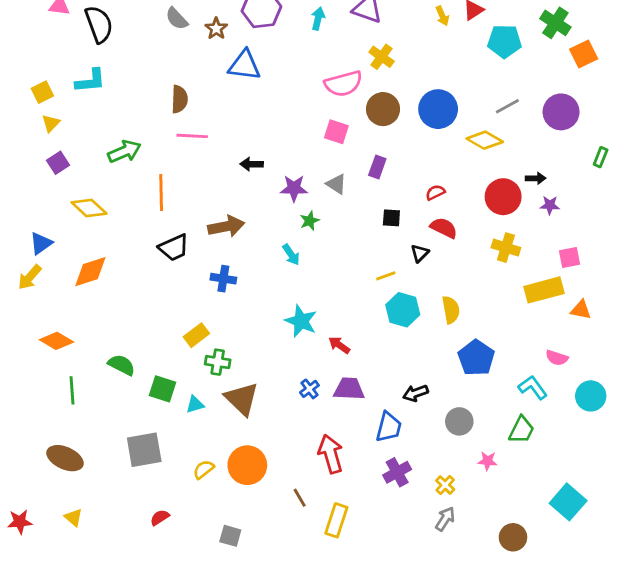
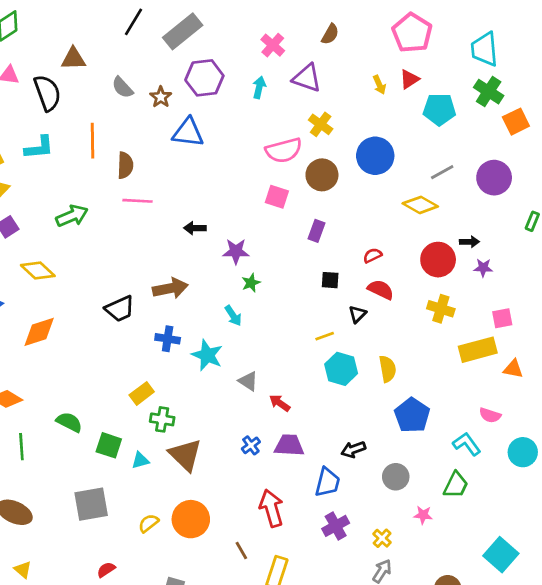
blue circle: (438, 109) -> (375, 156), moved
gray triangle: (336, 184) -> (248, 381), moved
orange line: (161, 192) -> (92, 141), moved
cyan star: (301, 321) -> (207, 355), moved

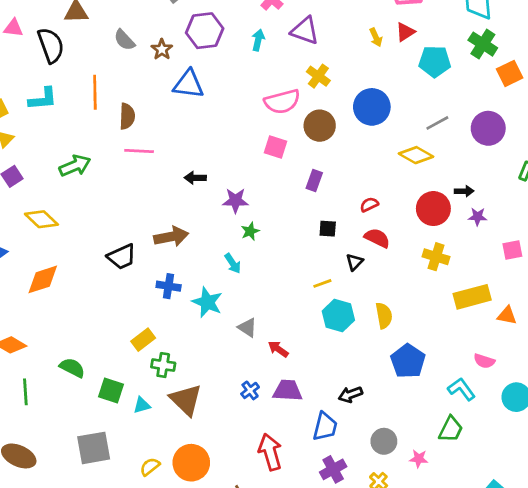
pink square: (502, 318) -> (512, 250), moved
gray circle: (396, 477) -> (384, 441), moved

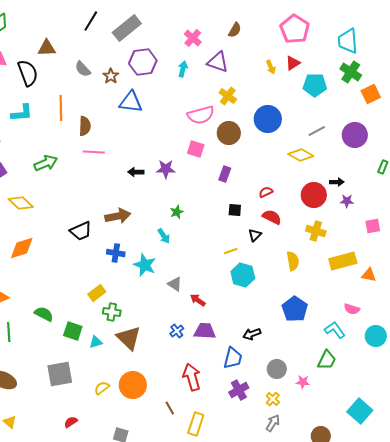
purple star: (235, 201) -> (166, 169), moved
yellow semicircle: (384, 316) -> (293, 261), moved

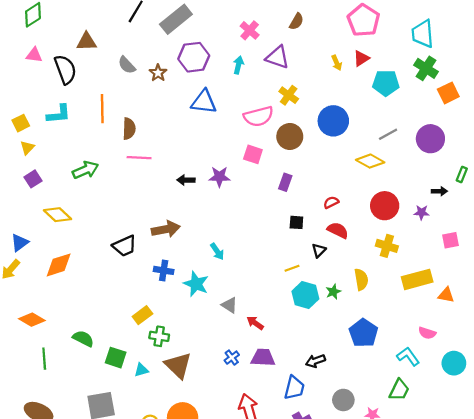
blue triangle: (131, 102) -> (204, 102), moved
black arrow: (337, 182) -> (439, 191), moved
green star: (177, 212) -> (333, 292), moved

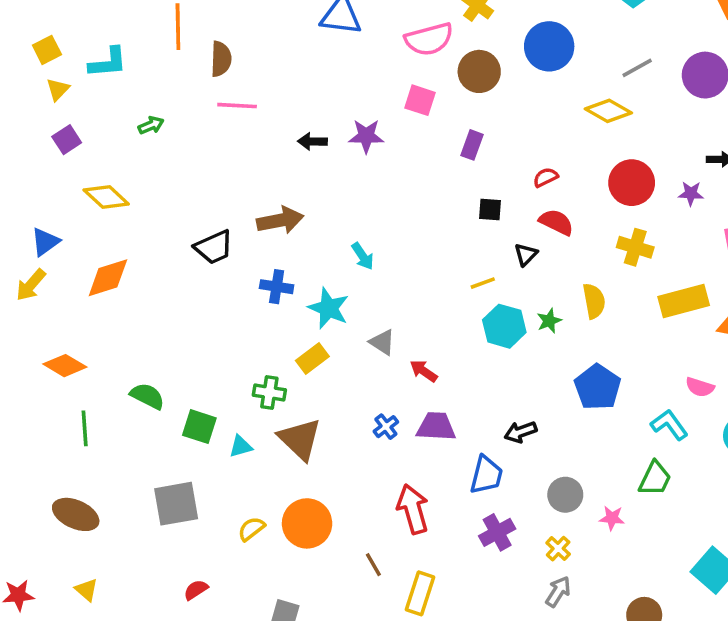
cyan L-shape: (59, 114) -> (108, 62), moved
green arrow: (85, 170) -> (151, 125), size x0.6
yellow rectangle: (142, 315) -> (312, 358), moved

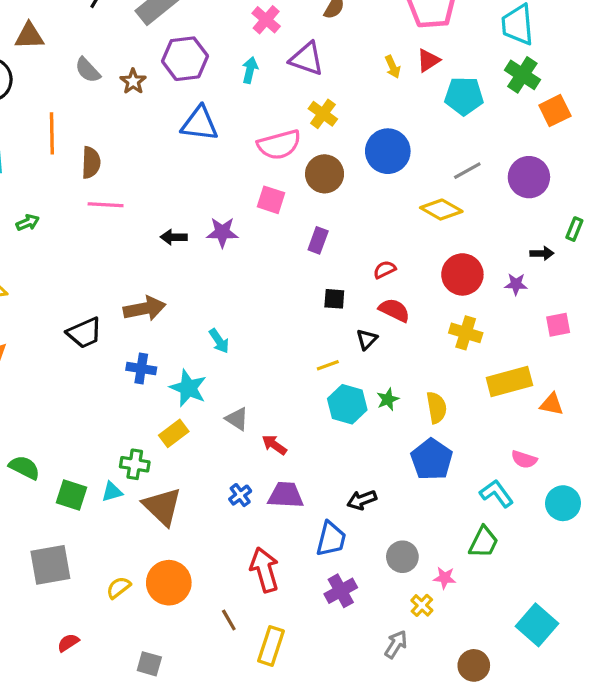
yellow semicircle: (594, 301) -> (436, 407), moved
cyan triangle: (241, 446) -> (112, 492), moved
yellow cross: (558, 549) -> (422, 605), moved

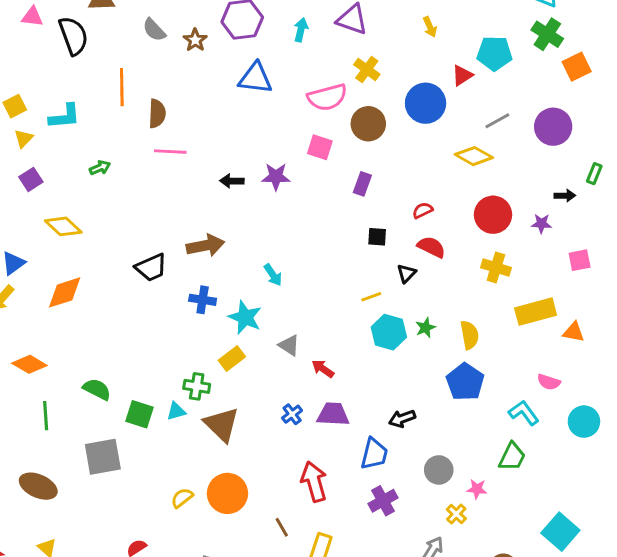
red triangle: (428, 60) -> (462, 75), moved
gray square: (50, 565) -> (103, 457), moved

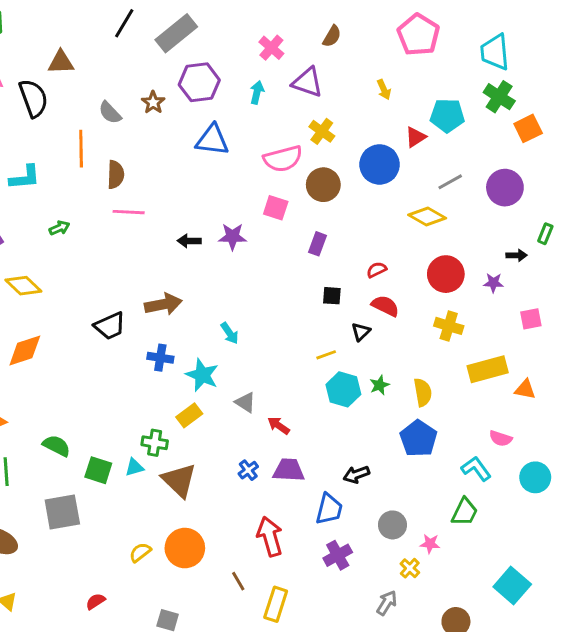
gray semicircle: (154, 30) -> (110, 113), moved

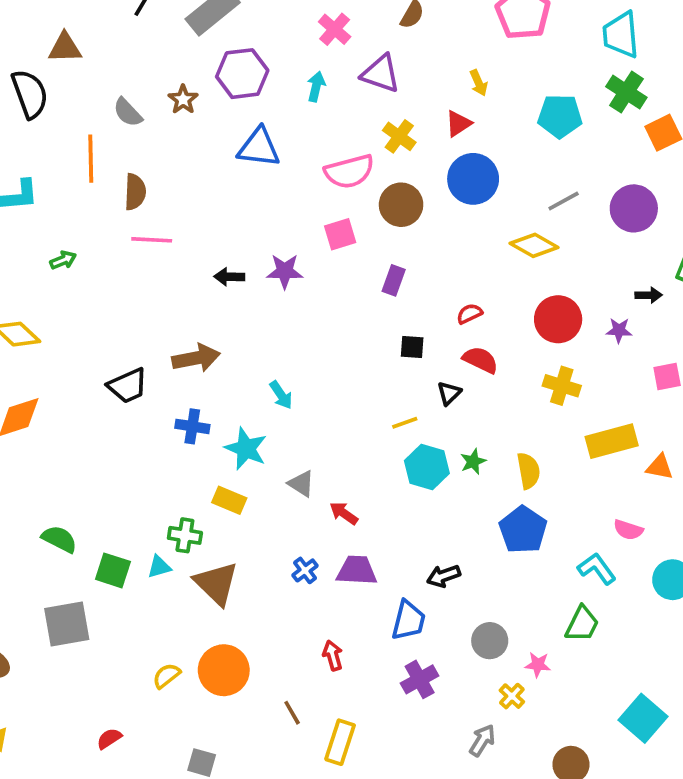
red triangle: (416, 137) -> (458, 123), moved
pink square: (276, 208) -> (340, 234), turned -35
yellow rectangle: (189, 415) -> (229, 500), turned 60
red arrow: (270, 536) -> (333, 655), size x0.6

